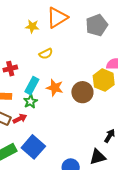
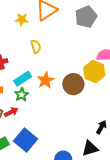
yellow semicircle: (46, 54) -> (36, 46), turned -80
cyan rectangle: (32, 86) -> (23, 79), turned 30
orange star: (55, 88) -> (46, 80), turned 30

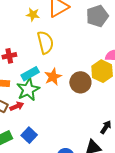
yellow semicircle: (36, 46) -> (45, 42), size x1.6
green star: (22, 95) -> (28, 90), size x1.6
blue square: (25, 140) -> (29, 135), size x0.7

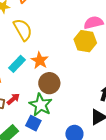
brown circle: (80, 82) -> (49, 83), moved
green star: (28, 90) -> (41, 105), moved

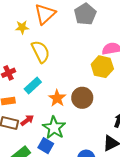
orange star: (40, 60) -> (57, 98), moved
brown circle: (49, 83) -> (82, 98), moved

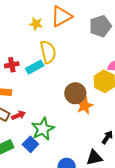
cyan rectangle: (33, 86) -> (35, 67), moved
orange star: (57, 98) -> (85, 106), moved
brown circle: (82, 98) -> (75, 93), moved

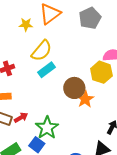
yellow semicircle: (48, 52) -> (42, 51), turned 60
cyan rectangle: (35, 67) -> (46, 70), moved

